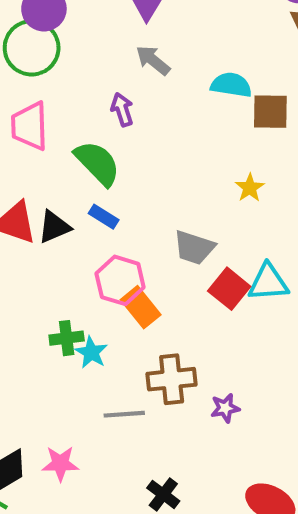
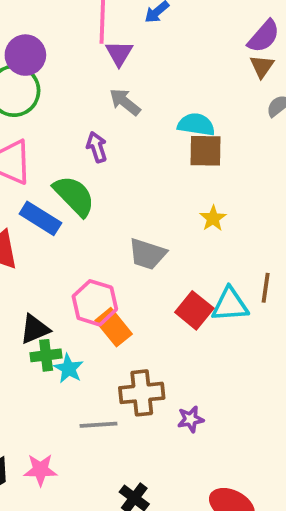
brown square: (270, 112) -> (206, 151), moved
blue rectangle: (104, 217) -> (40, 218), moved, size x1.5
black triangle: (54, 227) -> (35, 329), moved
gray trapezoid: (194, 247) -> (147, 254), moved

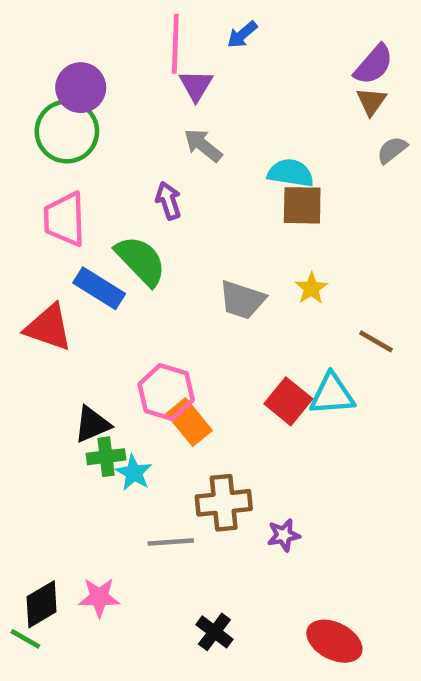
gray trapezoid: (147, 254) -> (242, 300), moved
brown line: (266, 288) -> (376, 341), moved, turned -68

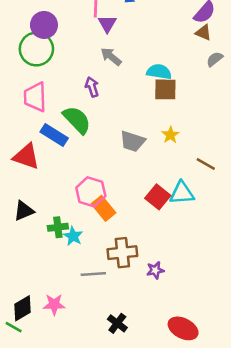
brown triangle: (371, 101) -> (203, 33), turned -42
black triangle: (92, 424) -> (24, 211), moved

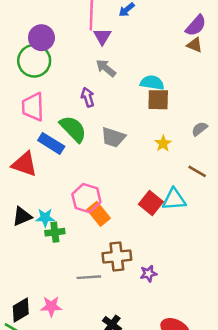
gray semicircle: (215, 59) -> (200, 129), moved
gray trapezoid: (132, 141) -> (113, 137), moved
cyan star: (73, 236) -> (45, 218), moved, turned -30

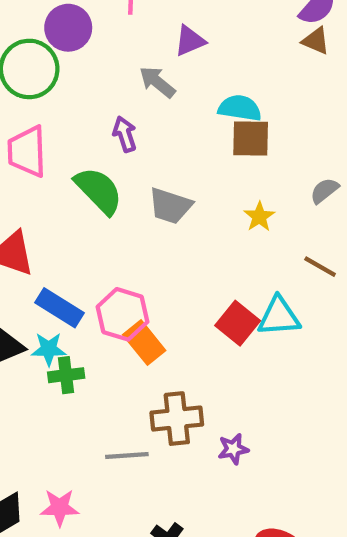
purple triangle: (102, 36) -> (190, 41), moved, turned 36
purple circle: (41, 38) -> (68, 28), moved
blue rectangle: (51, 143) -> (60, 308), moved

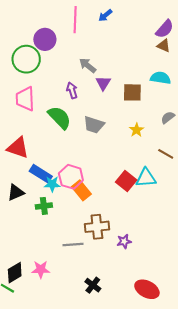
purple triangle: (190, 41) -> (103, 83), moved, turned -35
cyan semicircle: (240, 108) -> (160, 78), moved
cyan star: (49, 349) -> (52, 184), moved

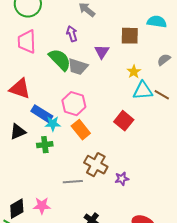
purple triangle: (103, 83) -> (102, 52), moved
gray trapezoid: (94, 125) -> (78, 67), moved
pink hexagon: (71, 177) -> (74, 104), moved
cyan triangle: (146, 178) -> (143, 91), moved
brown cross: (97, 227) -> (96, 165), turned 35

